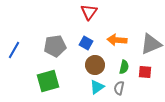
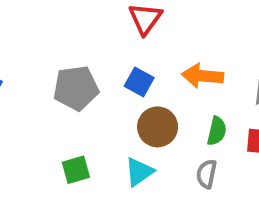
green square: (48, 81) -> (76, 170), moved, size x0.6
cyan triangle: (97, 87) -> (139, 172), moved

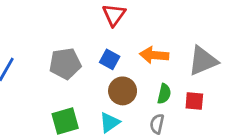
green square: (76, 170) -> (65, 121), size x1.4

